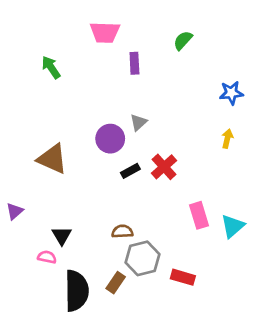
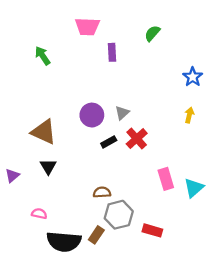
blue star: (231, 93) -> (193, 77), turned -30
gray triangle: (138, 122) -> (122, 113), moved
black triangle: (62, 236) -> (48, 167), moved
black semicircle: (77, 291) -> (64, 242), turned 96

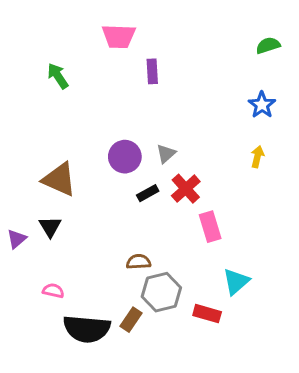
green semicircle: (152, 33) -> (268, 45), moved, turned 30
black triangle: (48, 167) -> (50, 227), moved
pink rectangle: (166, 179) -> (210, 227), moved
cyan triangle: (194, 188) -> (236, 282), moved

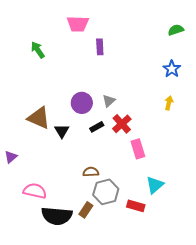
black triangle: (50, 227) -> (62, 131), moved
pink semicircle: (53, 291) -> (35, 191), size x1.6

